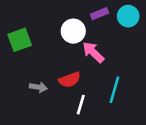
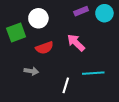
white circle: (73, 31) -> (38, 18), moved
red semicircle: (70, 80) -> (44, 48), moved
cyan line: (114, 90) -> (93, 73), turned 70

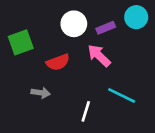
purple rectangle: (81, 11) -> (106, 28), moved
white circle: (38, 18) -> (74, 24), moved
cyan line: (93, 73) -> (122, 95), turned 30

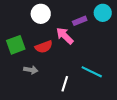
white circle: (74, 24) -> (41, 14), moved
green square: (21, 42) -> (16, 45), moved
pink arrow: (99, 56) -> (65, 36), moved

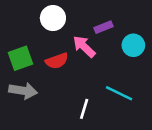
cyan circle: (103, 13) -> (133, 45), moved
gray arrow: (31, 70) -> (23, 91), moved, size x1.5

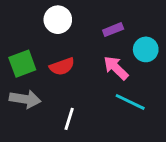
pink arrow: (84, 47) -> (116, 68), moved
white line: (84, 109) -> (69, 119), moved

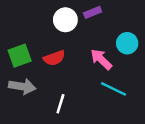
white circle: (58, 20) -> (65, 20), moved
purple rectangle: (113, 30) -> (93, 12), moved

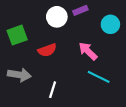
cyan circle: (127, 43) -> (110, 24), moved
green square: (20, 56) -> (17, 35), moved

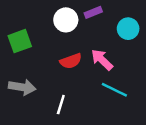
red semicircle: (47, 50) -> (71, 61), moved

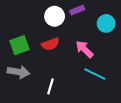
green square: (20, 41) -> (20, 45), moved
red semicircle: (71, 61) -> (50, 44), moved

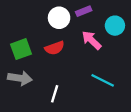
pink arrow: (84, 49) -> (91, 40), moved

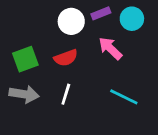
cyan circle: (115, 26) -> (132, 19), moved
white line: (55, 94) -> (66, 94), moved

